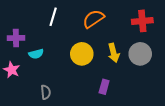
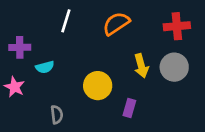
yellow circle: (82, 54) -> (98, 86), moved

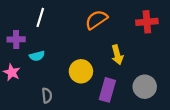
white line: (66, 21) -> (40, 17), moved
gray circle: (174, 67) -> (145, 87), moved
purple rectangle: (129, 108) -> (107, 90), size x1.5

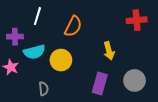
orange semicircle: (96, 20) -> (73, 26), moved, turned 150
cyan semicircle: (37, 56) -> (34, 52), size x1.5
yellow circle: (81, 71) -> (61, 60), moved

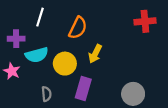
yellow arrow: (109, 51) -> (95, 54), moved, turned 42
gray circle: (135, 80) -> (133, 94), moved
purple rectangle: (100, 84) -> (83, 88), moved

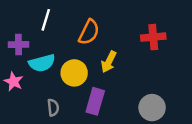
red cross: (145, 21) -> (153, 37), moved

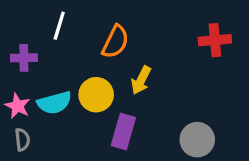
red cross: (153, 37) -> (215, 40), moved
cyan semicircle: (42, 63) -> (54, 103), moved
gray semicircle: (53, 108) -> (22, 140), moved

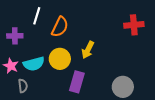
orange semicircle: (115, 42) -> (60, 27), moved
gray semicircle: (22, 140) -> (23, 86), moved

